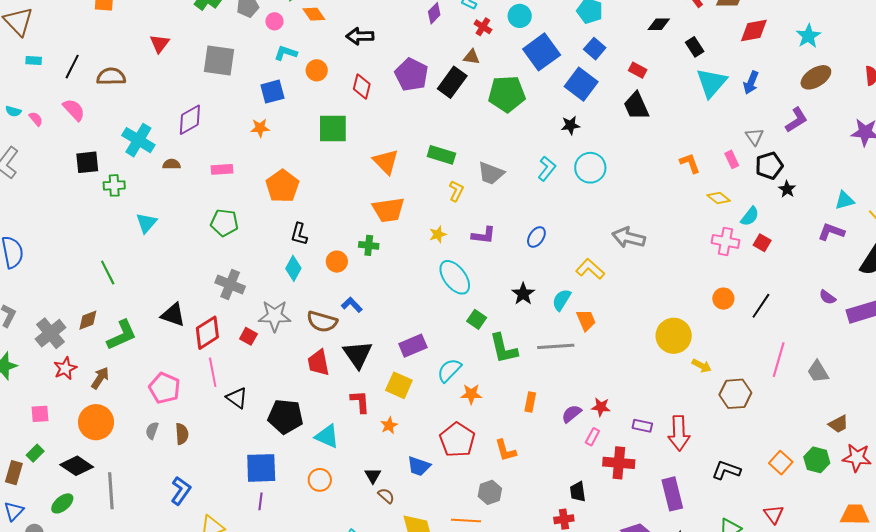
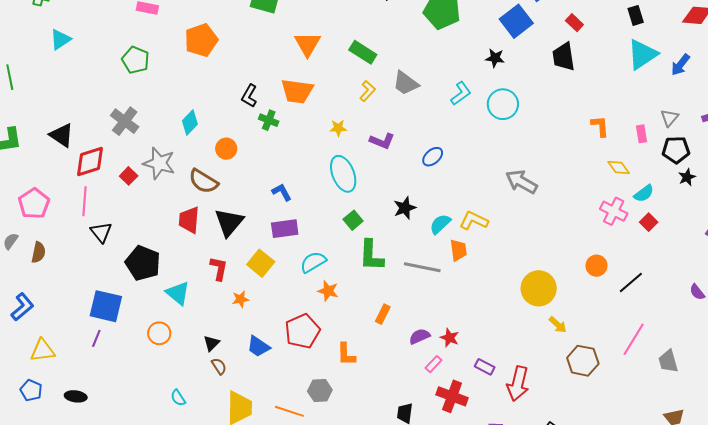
black L-shape: (299, 234) -> (249, 96), moved
orange circle: (337, 262) -> (226, 149), moved
yellow L-shape: (590, 269) -> (474, 221), moved, turned -32
blue L-shape: (352, 305) -> (282, 192), moved

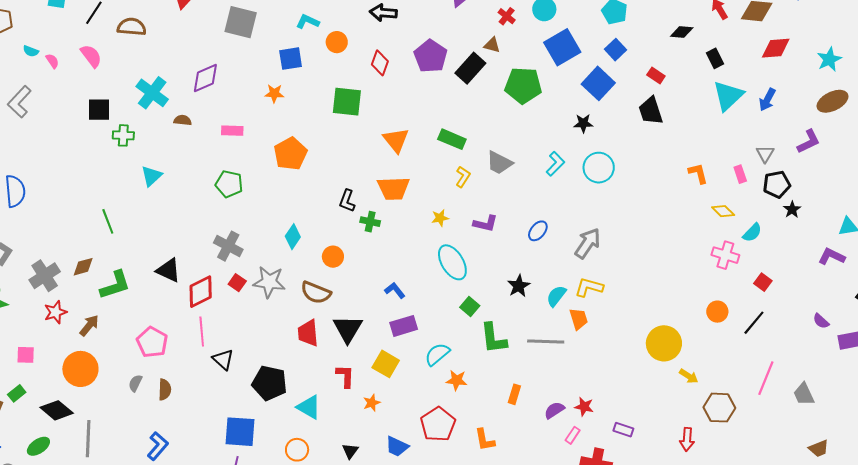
red square: (129, 176) -> (237, 283), moved
gray arrow: (521, 182) -> (588, 243), moved, turned 104
red square: (649, 222) -> (763, 282), moved
red arrow: (518, 384) -> (687, 439), moved, size x0.7

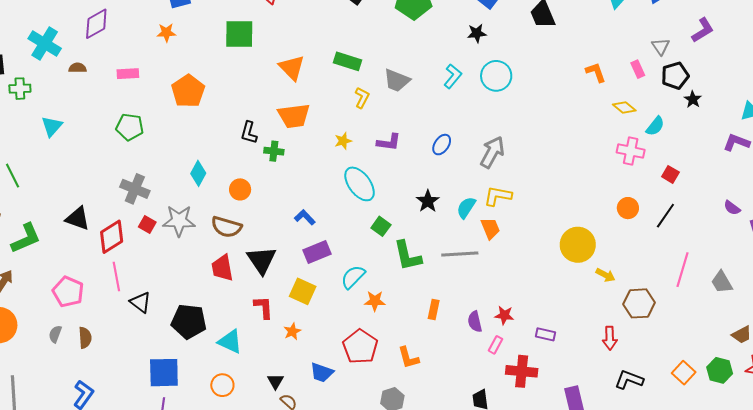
purple semicircle: (554, 410) -> (475, 322), turned -65

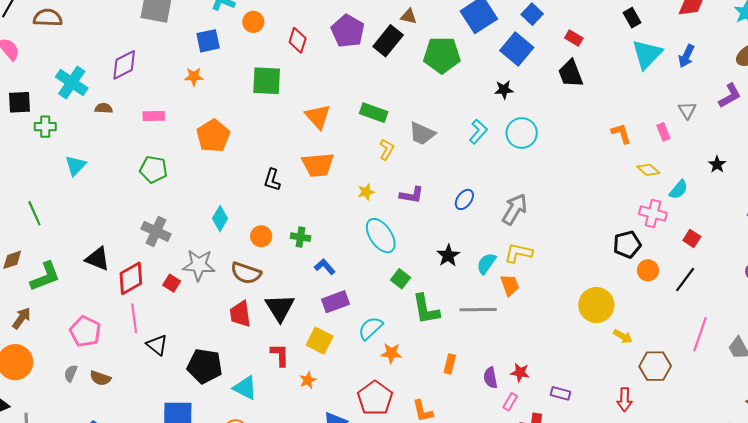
black pentagon: (675, 76) -> (627, 244), moved
green cross: (274, 151) -> (300, 237), moved
red square: (147, 224) -> (172, 283), moved
brown semicircle: (85, 338) -> (100, 378), turned 110

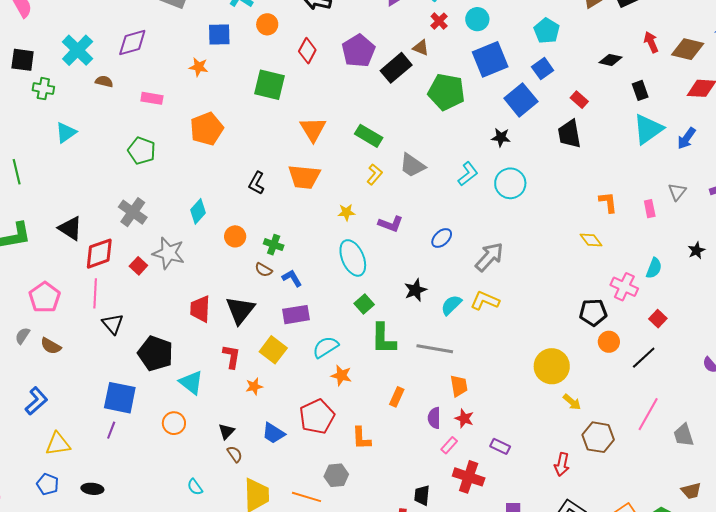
yellow diamond: (648, 170) -> (591, 240), moved
cyan semicircle: (679, 190) -> (654, 268), turned -30
brown semicircle: (246, 273) -> (264, 270), moved, size x0.6
orange trapezoid: (510, 285) -> (459, 386), moved

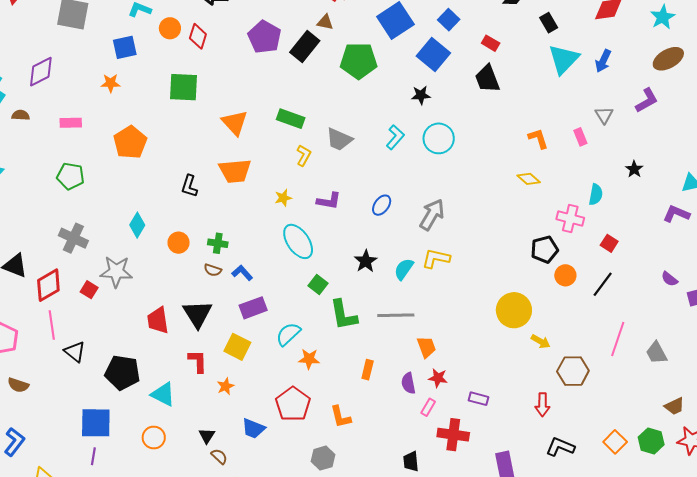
red diamond: (307, 51) -> (198, 36), moved

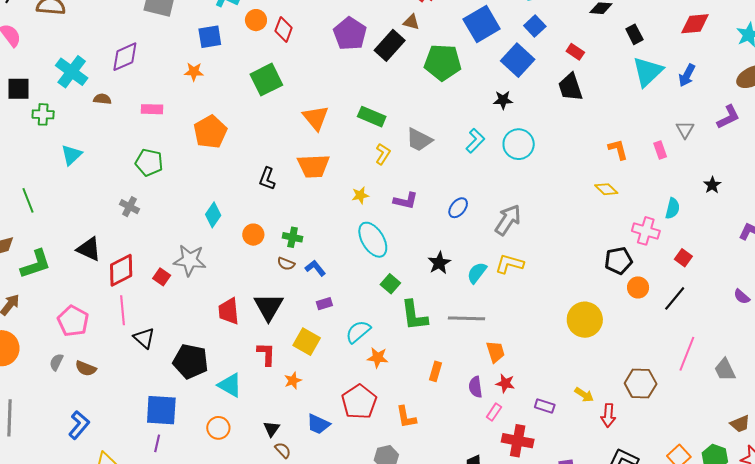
green square: (183, 87) -> (266, 80), turned -32
gray cross: (73, 238) -> (130, 207), moved, size x0.7
purple rectangle: (253, 308) -> (324, 304), size x0.6
yellow arrow: (541, 341) -> (584, 395), moved

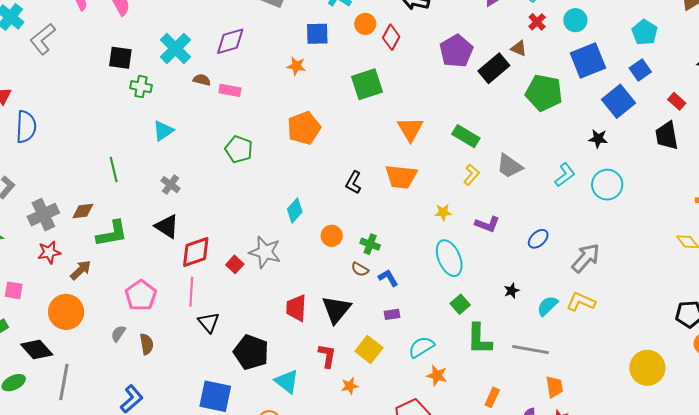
pink rectangle: (152, 109) -> (230, 90), moved
gray cross: (130, 207) -> (171, 185), moved
black star: (439, 263) -> (512, 291), size x0.7
brown semicircle: (86, 368) -> (147, 344), turned -130

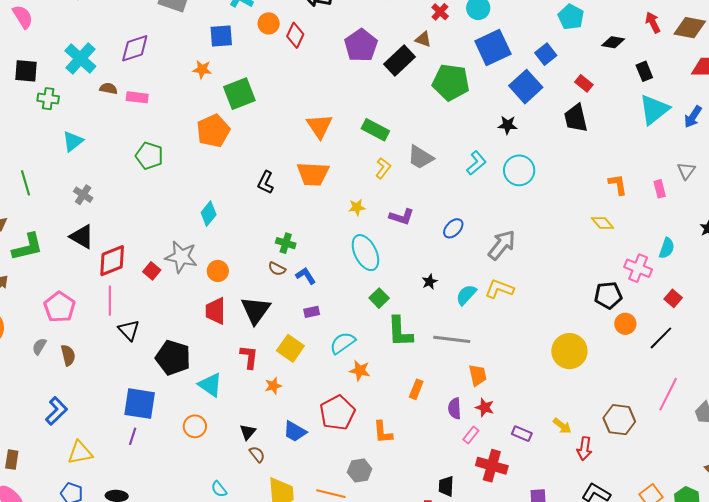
cyan pentagon: (645, 32) -> (571, 17), moved
green square: (367, 84) -> (239, 94), moved
orange circle: (332, 236) -> (218, 271), moved

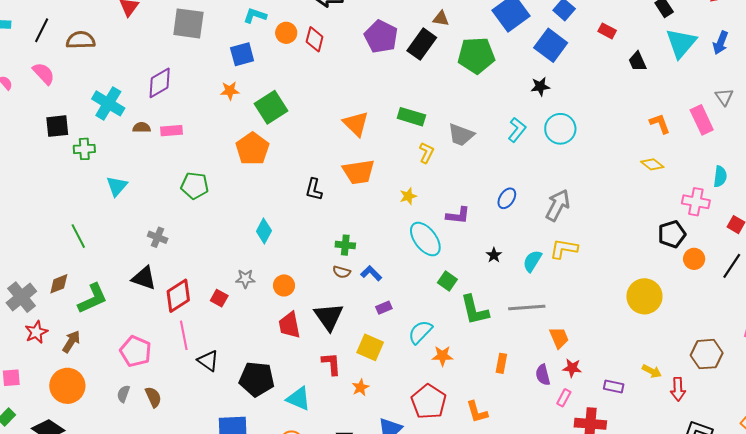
black trapezoid: (576, 118) -> (637, 61), moved, size x0.7
pink rectangle: (660, 189) -> (702, 120), size x1.6
gray cross: (83, 195) -> (158, 237), moved
purple L-shape: (402, 217) -> (458, 215), moved
gray star: (181, 257) -> (245, 279), size x0.6

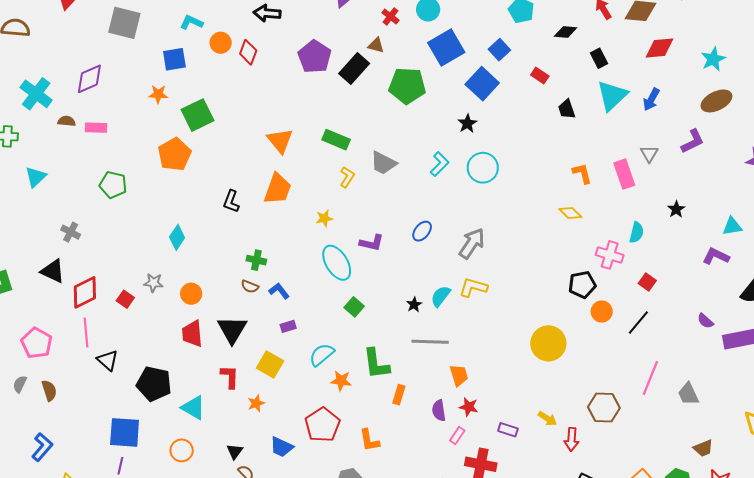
black star: (540, 86) -> (467, 123), turned -30
orange trapezoid: (359, 172) -> (278, 189), turned -68
black star: (494, 255) -> (414, 305), moved
green L-shape: (474, 310) -> (376, 364), moved

